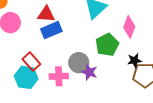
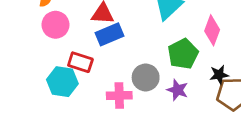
red rectangle: (31, 62) -> (80, 62), moved, turned -30
purple star: (89, 72) -> (178, 90), moved
cyan hexagon: (26, 77) -> (62, 82), moved

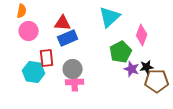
red rectangle: (80, 62) -> (47, 58), turned 66
gray circle: (146, 77) -> (73, 69), moved
purple star: (178, 90) -> (132, 69), moved

